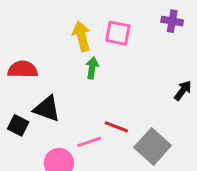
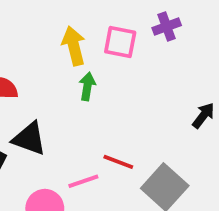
purple cross: (172, 21) -> (167, 27), moved, turned -30

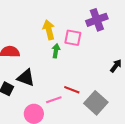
purple cross: (167, 27) -> (97, 20), size x1.5
pink square: (120, 42) -> (73, 38), moved

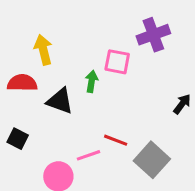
yellow arrow: (49, 30) -> (43, 50), moved
black triangle: (26, 78) -> (60, 101), moved

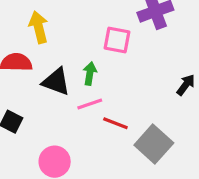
green arrow: (92, 81) -> (90, 74), moved
pink line: (89, 155) -> (90, 104), moved

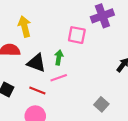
red line: (115, 123) -> (37, 91), moved
gray square: (154, 144) -> (101, 104), size x0.6

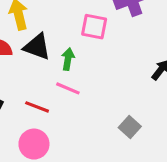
black triangle: (36, 63) -> (37, 47), moved
pink line: (59, 78) -> (68, 88), turned 42

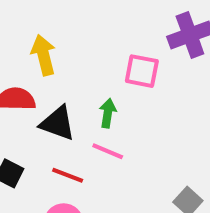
black triangle: (37, 47) -> (58, 123), moved

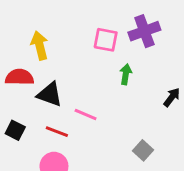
pink square: (142, 71) -> (106, 40), moved
green arrow: (108, 113) -> (126, 74), moved

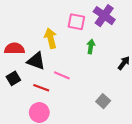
purple cross: (144, 31) -> (104, 16), turned -35
yellow arrow: (40, 46) -> (51, 38), moved
black square: (15, 130) -> (13, 78), moved, turned 32

